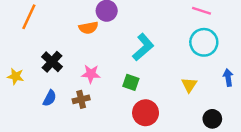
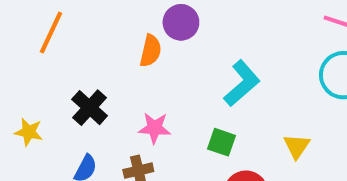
orange semicircle: (88, 28) -> (150, 51), turned -66
yellow triangle: (189, 85) -> (297, 146), moved

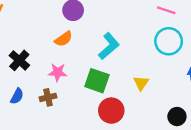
orange semicircle: (150, 51) -> (64, 39), moved, turned 42
green square: (222, 142) -> (97, 81), size x1.5

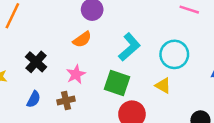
cyan circle: (169, 41) -> (174, 54), moved
pink star: (58, 72) -> (76, 74), turned -30
yellow triangle: (141, 83) -> (163, 86), turned -35

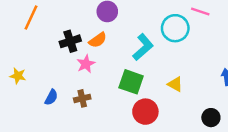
cyan circle: (174, 54) -> (175, 28), moved
black cross: (36, 62) -> (70, 41), moved, turned 30
pink star: (76, 74) -> (86, 64), moved

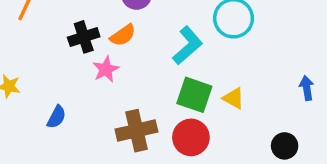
green square: (131, 82) -> (194, 95), moved
brown cross: (82, 98) -> (136, 131), moved, size x1.6

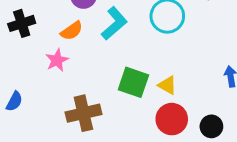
black cross: (84, 37) -> (22, 23), moved
cyan L-shape: (188, 45) -> (114, 23), moved
red circle: (191, 137) -> (172, 119), moved

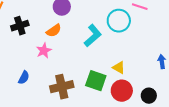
cyan L-shape: (114, 23) -> (93, 36), moved
green square: (133, 82) -> (96, 81), moved
blue semicircle: (14, 101) -> (24, 78), moved

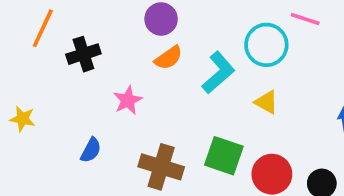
orange semicircle: (54, 31) -> (168, 58), moved
yellow triangle: (119, 68) -> (266, 102), moved
brown cross: (62, 87) -> (161, 167), turned 30

